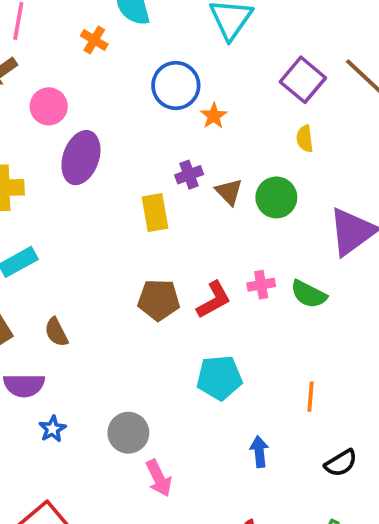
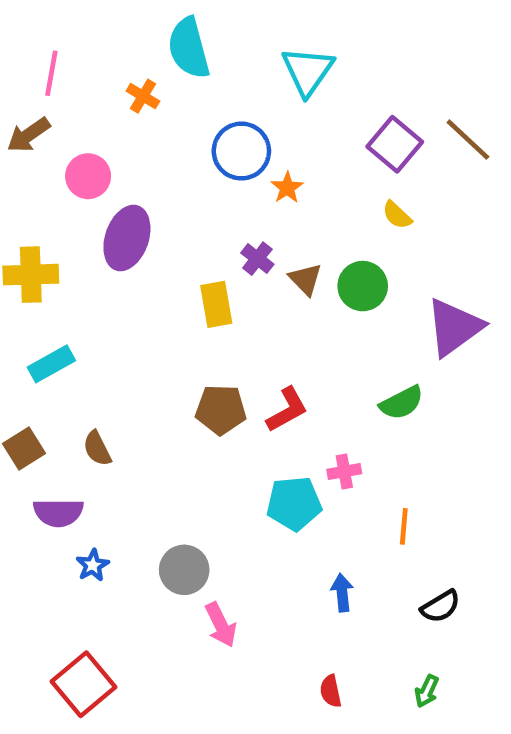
yellow semicircle: (305, 139) -> (397, 215), turned -40
purple cross: (189, 175) -> (257, 259), turned -32
pink cross: (261, 285) -> (344, 471), moved
green semicircle: (309, 294) -> (402, 403), turned -54

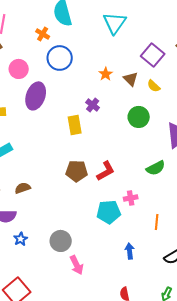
blue circle: (241, 151) -> (60, 58), moved
brown triangle: (305, 279) -> (131, 79), moved
brown semicircle: (97, 449) -> (23, 188), turned 98

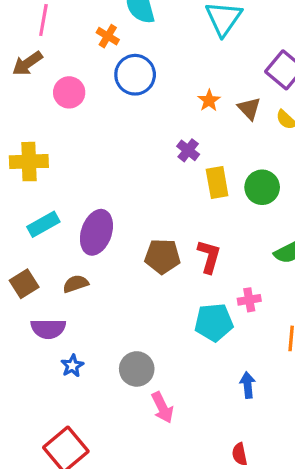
purple ellipse: (36, 96) -> (96, 232), moved
green circle: (139, 117) -> (262, 187), moved
yellow rectangle: (75, 125) -> (217, 182), moved
red L-shape: (106, 171) -> (209, 256), turned -45

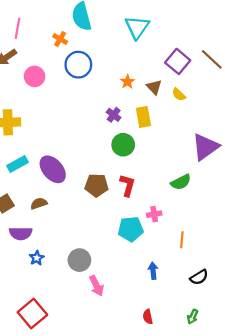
yellow rectangle: (217, 182) -> (143, 117), moved
green circle: (262, 187) -> (123, 145), moved
purple ellipse: (96, 232) -> (53, 169), turned -60

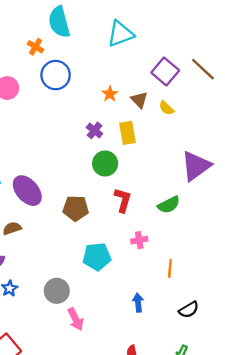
cyan triangle: (137, 27) -> (120, 34), turned 35
red L-shape: (127, 185) -> (123, 200), moved
cyan pentagon: (131, 229) -> (97, 257), moved

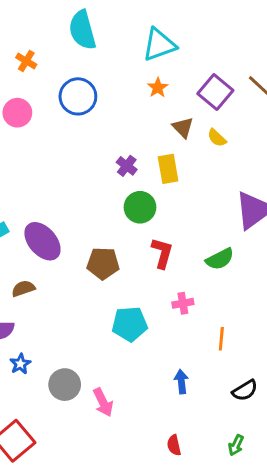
orange cross: (36, 47) -> (26, 61), moved
orange star: (110, 94) -> (158, 88), moved
gray circle: (57, 291) -> (65, 385), moved

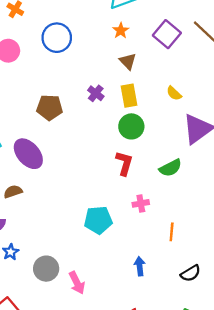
brown triangle: (183, 127) -> (128, 61), moved
yellow semicircle: (217, 138) -> (174, 93), moved
green circle: (140, 207) -> (131, 126), moved
brown pentagon: (103, 263) -> (50, 108), moved

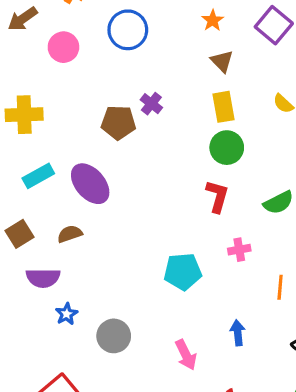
purple cross: (96, 93) -> (151, 104), moved
pink arrow: (77, 283) -> (186, 355), moved

